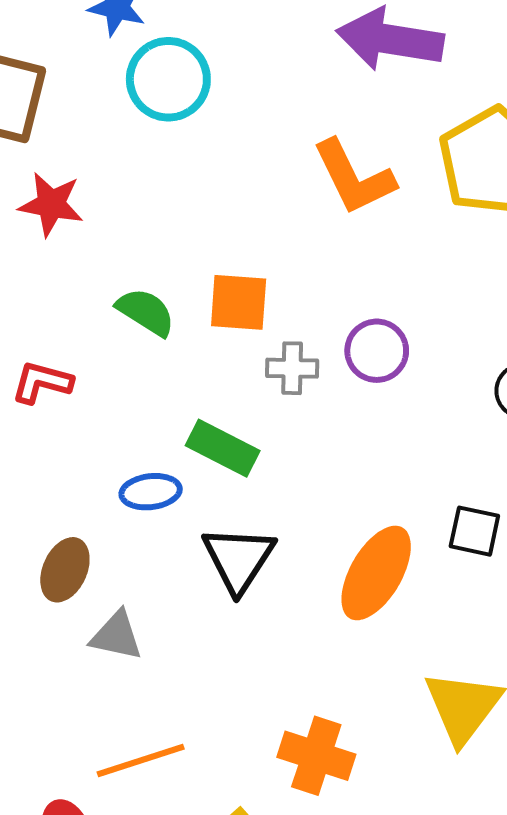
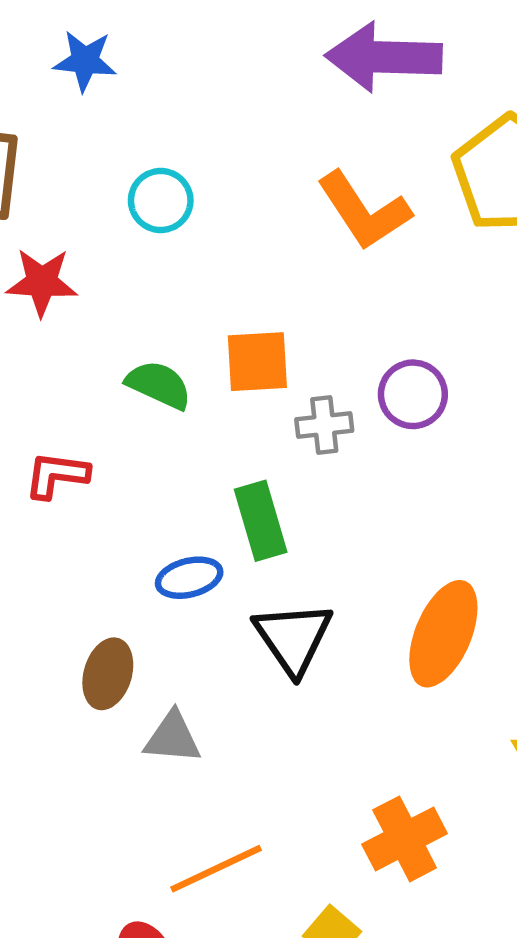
cyan circle: (168, 79) -> (161, 200), moved, size x0.7
green rectangle: (223, 448) -> (261, 521), turned 54
orange cross: (316, 756) -> (405, 839), turned -38

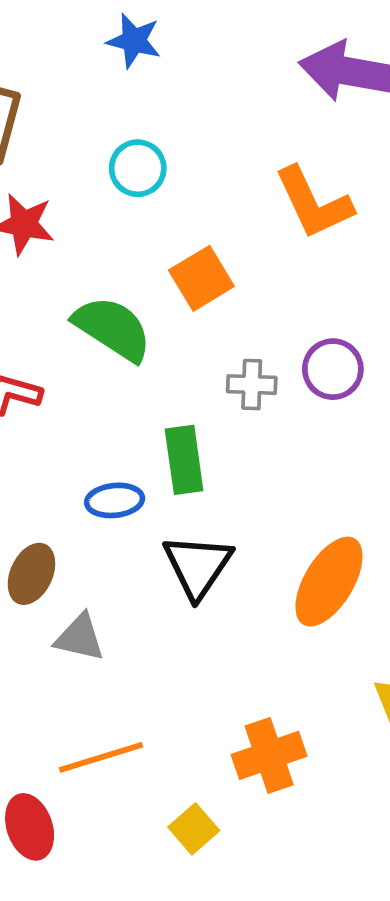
blue star: (85, 61) -> (134, 41), moved
orange square: (257, 362) -> (201, 278), moved, turned -36
green semicircle: (159, 385) -> (113, 329), size x1.4

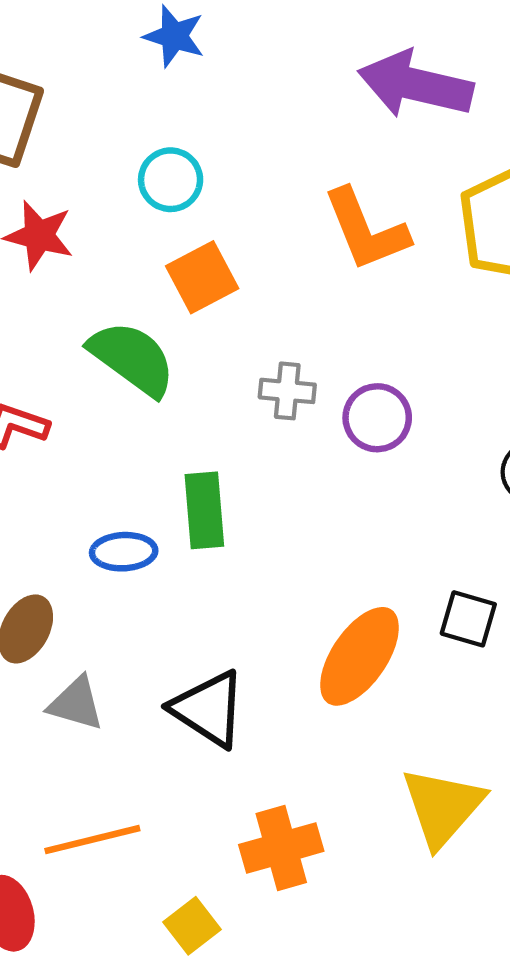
orange square: (201, 278) -> (202, 277), moved
gray cross: (252, 385) -> (287, 391), moved
black triangle: (198, 566) -> (208, 709), moved, turned -34

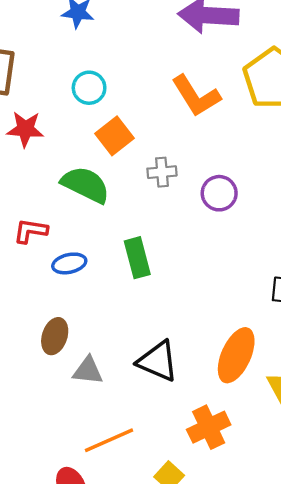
gray cross: (287, 391) -> (162, 172), moved
blue ellipse: (124, 552) -> (69, 263), moved
orange ellipse: (360, 656) -> (236, 355), moved

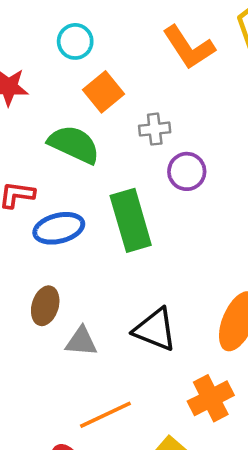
purple circle: (219, 193) -> (187, 171), moved
green rectangle: (137, 258) -> (131, 220), size x1.4
blue ellipse: (69, 263) -> (59, 228), size x1.4

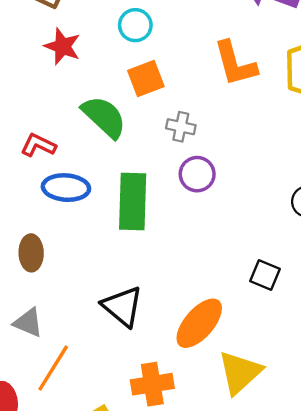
brown ellipse: (45, 306) -> (31, 253), turned -36
gray triangle: (81, 341) -> (28, 323), moved
orange line: (105, 415) -> (53, 368), turned -51

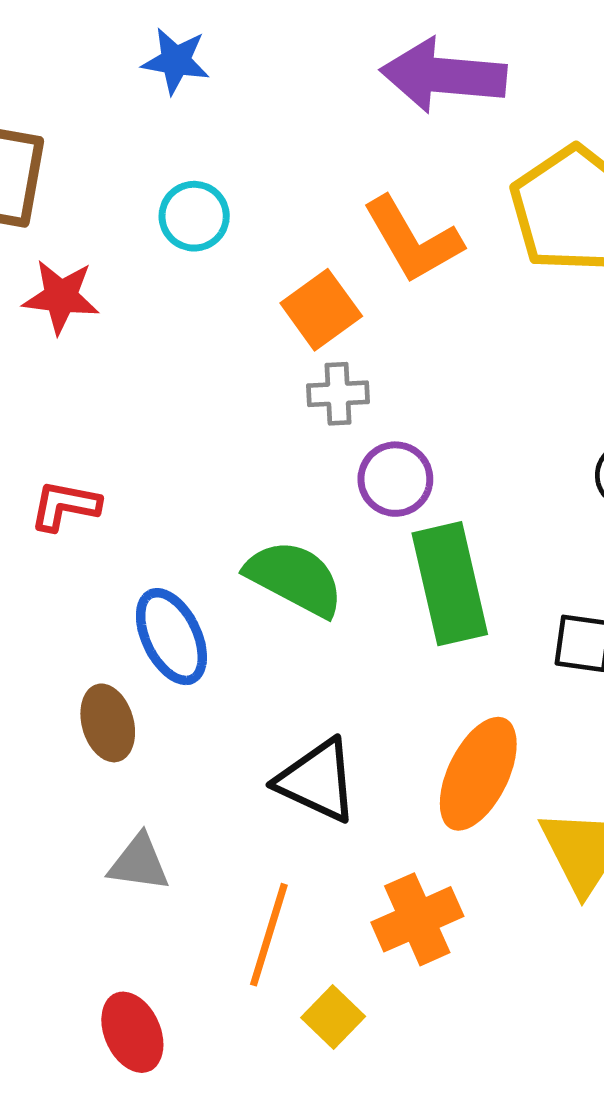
orange square: (146, 79) -> (321, 310), moved
green semicircle: (104, 117) -> (295, 578), moved
blue ellipse: (66, 188) -> (171, 637), moved, turned 75
green rectangle: (133, 202) -> (450, 584), moved
orange line: (53, 368) -> (269, 935), moved

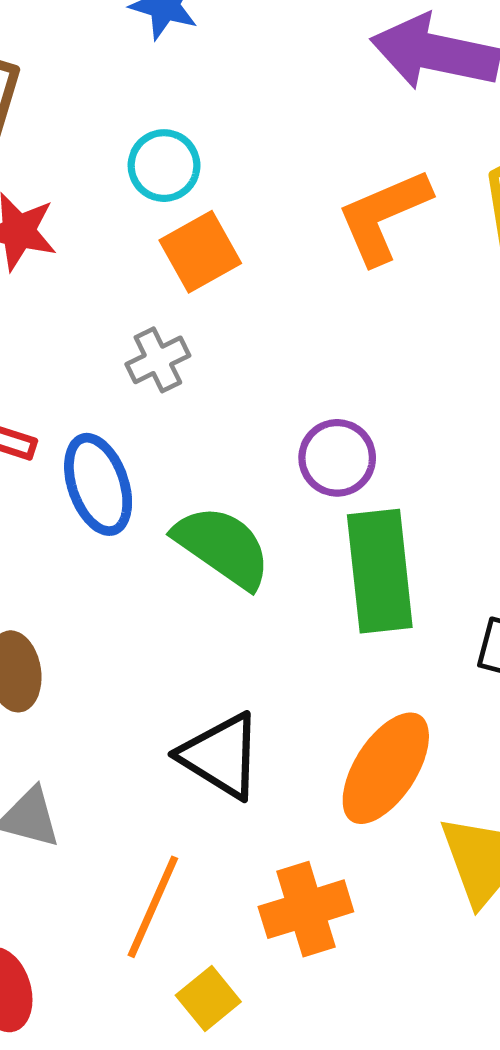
orange L-shape: (413, 240) -> (384, 216), turned 90
orange square: (321, 310) -> (200, 252), moved
gray cross: (338, 394) -> (158, 360), moved, turned -30
blue ellipse: (171, 637) -> (98, 484), moved

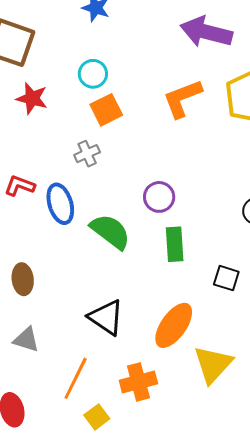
green rectangle: (380, 571) -> (175, 244), size x0.7

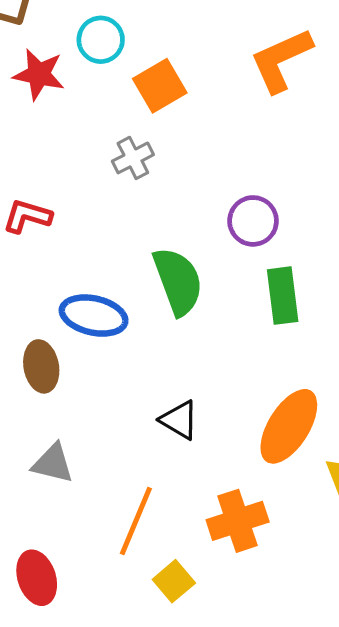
cyan circle: (93, 74) -> (101, 40), moved
blue ellipse: (60, 204) -> (94, 316), moved, turned -57
green semicircle: (110, 231) -> (178, 281), turned 36
black triangle: (106, 317) -> (179, 420), size x0.7

